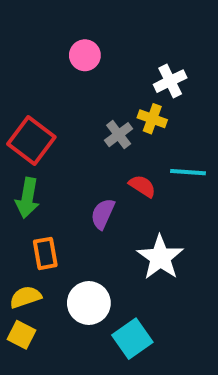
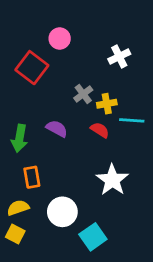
yellow cross: (152, 119) -> (107, 104), moved, turned -30
red square: (31, 140) -> (32, 68), moved
purple semicircle: (103, 214) -> (57, 129), moved, turned 95

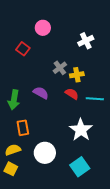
red square: (32, 68) -> (23, 49), size x0.6
cyan line: (132, 120) -> (95, 99), moved
cyan square: (93, 237) -> (80, 167), moved

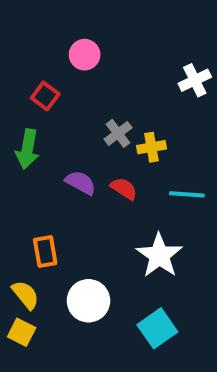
white cross: (86, 41) -> (195, 80), moved
red semicircle: (72, 94) -> (124, 189), moved
green arrow: (14, 100) -> (27, 149), moved
yellow semicircle: (13, 150) -> (25, 295), turned 70

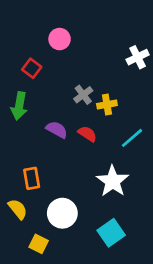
cyan line: (187, 194) -> (132, 138), turned -45
yellow square: (22, 332) -> (39, 244), moved

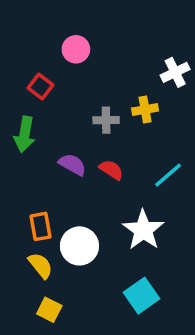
gray cross: (83, 95) -> (106, 120), turned 36
yellow cross: (107, 105) -> (145, 110), moved
yellow semicircle: (18, 209) -> (40, 265), moved
white circle: (62, 213) -> (79, 246), moved

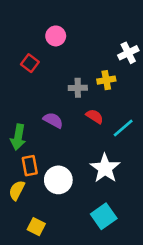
green arrow: (25, 134) -> (18, 137), moved
red semicircle: (111, 170) -> (95, 116), moved
yellow semicircle: (40, 265) -> (17, 190), moved, turned -114

